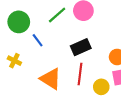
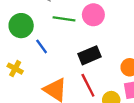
green line: (57, 15) -> (64, 19), turned 48
red line: (80, 74) -> (88, 85), turned -35

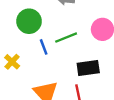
green line: (64, 19) -> (66, 38), moved, turned -45

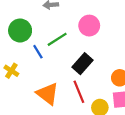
black rectangle: (88, 68) -> (83, 64), turned -30

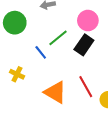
green circle: (20, 30) -> (15, 23), moved
black rectangle: (83, 64) -> (84, 45), moved

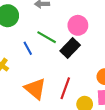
green line: (58, 38) -> (47, 37), turned 60
red line: (86, 87) -> (65, 88), turned 40

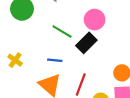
blue line: (28, 48) -> (55, 60), moved, turned -56

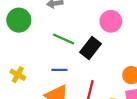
pink circle: (95, 20) -> (111, 21), moved

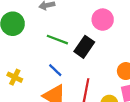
blue line: (59, 70) -> (55, 70), turned 48

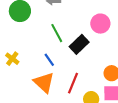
green line: (57, 40) -> (57, 33), turned 30

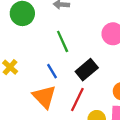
black rectangle: (79, 44) -> (87, 70), moved

